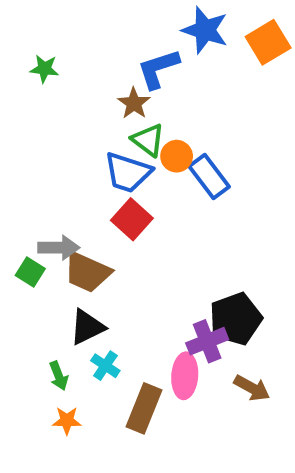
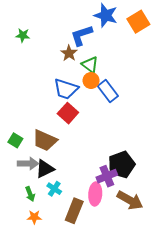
green triangle: (148, 140) -> (90, 65), moved
gray arrow: (59, 248) -> (28, 164), moved
brown arrow: (252, 388) -> (130, 200), size x1.4

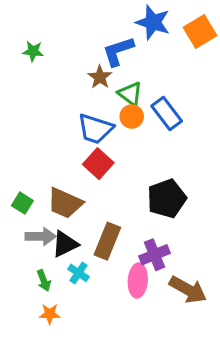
blue rectangle: (108, 91) -> (167, 113), moved
black pentagon: (121, 165) -> (167, 199), moved
brown rectangle: (74, 211) -> (107, 241), moved

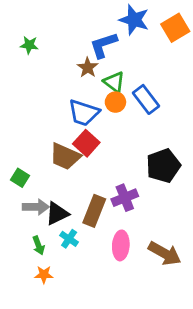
black pentagon: (167, 199) -> (163, 166), moved
brown trapezoid: (65, 203) -> (65, 156), moved
purple cross: (154, 255) -> (125, 198), moved

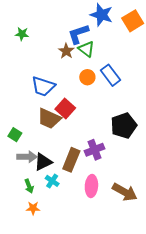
green triangle: (114, 82) -> (86, 49), moved
blue trapezoid: (84, 113) -> (43, 86), moved

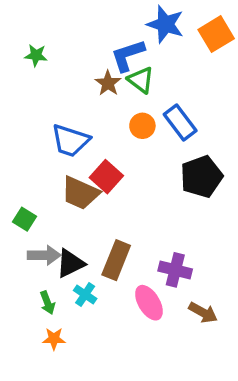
black pentagon: (124, 126) -> (201, 177), moved
purple cross: (94, 150) -> (175, 270), moved, turned 36
pink ellipse: (91, 186) -> (149, 303), turned -35
brown arrow: (125, 192) -> (203, 313), size x0.7

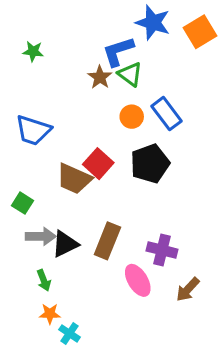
blue trapezoid: (70, 141) -> (33, 130), moved
black pentagon: (201, 177) -> (150, 164), moved
cyan cross: (85, 295) -> (70, 333), moved
brown arrow: (203, 313) -> (188, 289), turned 104

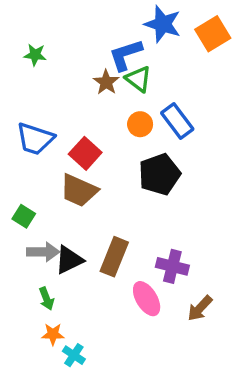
red square: (98, 164) -> (85, 153), moved

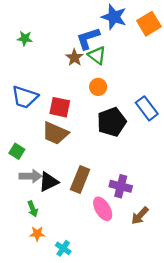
blue rectangle: (177, 121) -> (147, 108), moved
red square: (85, 153) -> (60, 107), turned -30
cyan cross: (74, 355) -> (63, 248), moved

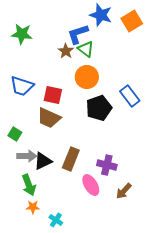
green star: (25, 38) -> (22, 34), size x1.5
orange circle: (98, 87) -> (87, 77), size x1.5
green arrow: (33, 209) -> (29, 185), size x1.5

